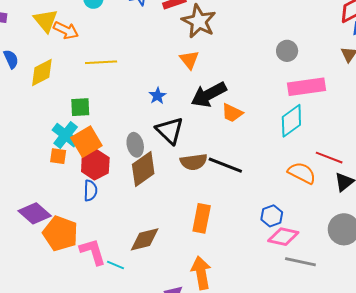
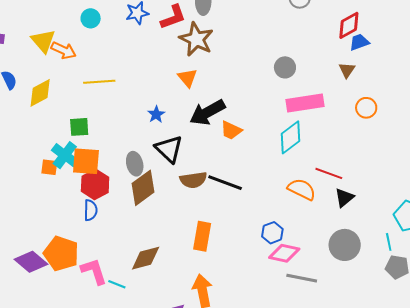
orange square: (86, 142) -> (86, 161), turned 36
orange square: (58, 156) -> (49, 167), moved
purple diamond: (35, 213) -> (31, 262), moved

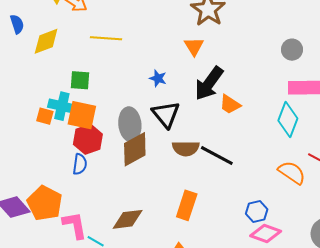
black arrow: (207, 112) -> (209, 83), turned -33
blue star: (156, 114) -> (158, 78), turned -30
cyan diamond: (291, 137) -> (288, 120), turned -40
cyan cross: (65, 155) -> (62, 106), turned -32
gray ellipse: (135, 164) -> (130, 124), size x1.4

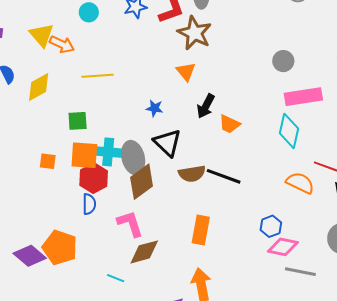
black arrow: (209, 83) -> (206, 106), size x0.7
cyan cross: (62, 106) -> (108, 152), moved
pink L-shape: (75, 225) -> (130, 224), moved

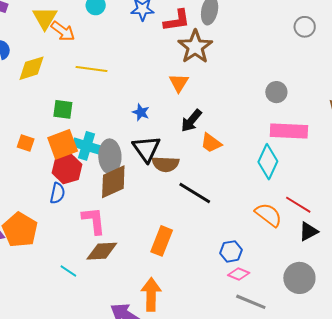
orange square: (84, 155) -> (63, 144), turned -36
brown semicircle: (192, 174) -> (166, 164), moved
pink diamond: (283, 247) -> (239, 274), size x0.7

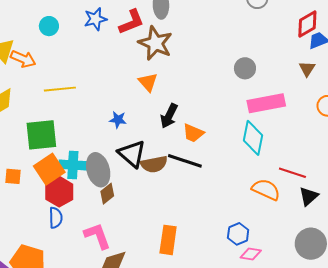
green square: (63, 109) -> (41, 135), size x1.6
brown diamond: (113, 182) -> (107, 194), size x0.6
black line: (195, 193) -> (185, 161), moved

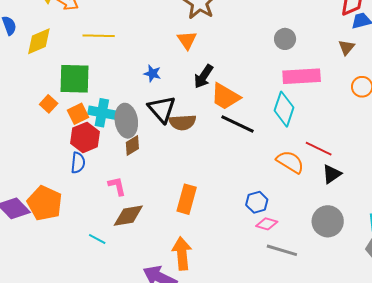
orange trapezoid: (193, 133) -> (225, 96), size x1.4
black line: (185, 161) -> (238, 124), moved
orange square: (49, 169) -> (78, 114), size x0.7
orange square: (13, 176) -> (49, 104), moved, turned 30
pink L-shape: (97, 236) -> (117, 186), size x0.7

